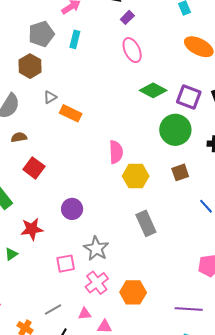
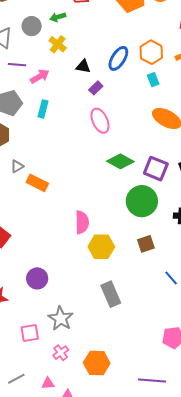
pink cross: (97, 283) -> (61, 353), size x0.7

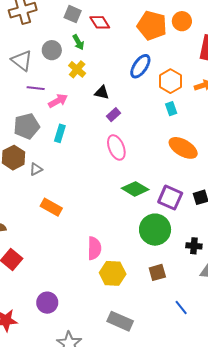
green arrow: (58, 17) -> (78, 42), turned -105
blue ellipse: (118, 58) -> (140, 66), moved
gray triangle: (17, 166) -> (36, 169), moved
gray rectangle: (111, 294) -> (120, 321), turned -45

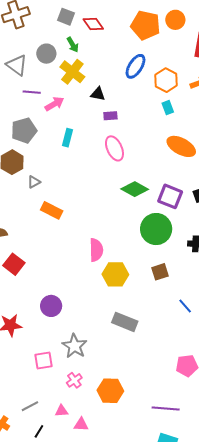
yellow cross: (77, 69) -> (72, 72), size x1.4
purple rectangle: (113, 115) -> (110, 116), turned 40
cyan rectangle: (60, 133) -> (67, 138), moved
gray triangle: (36, 169) -> (34, 182), moved

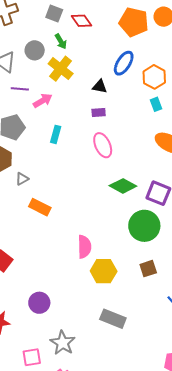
black triangle: (98, 94) -> (100, 86), moved

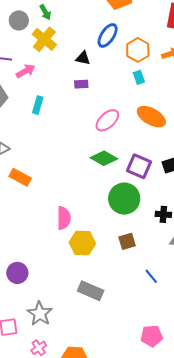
pink ellipse: (103, 145) -> (107, 120), moved, turned 70

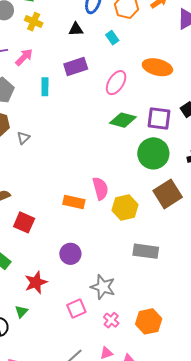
yellow cross: (44, 39) -> (34, 22), size x0.7
cyan rectangle: (139, 77) -> (112, 38), moved
purple rectangle: (81, 84) -> (76, 67), moved, size x1.6
orange rectangle: (20, 177) -> (74, 202), moved
brown square: (127, 241) -> (168, 194), size x1.6

